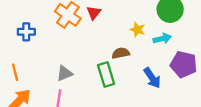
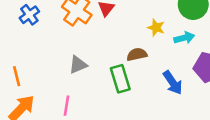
blue cross: (26, 32) -> (29, 15), moved, turned -36
gray triangle: (64, 73) -> (78, 65), moved

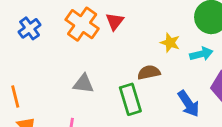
gray triangle: (78, 65) -> (83, 84), turned 30

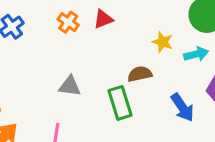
red triangle: (115, 21) -> (103, 19), turned 30
orange cross: (82, 24) -> (68, 22), size x0.6

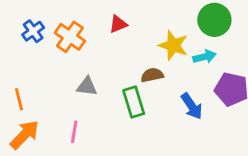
orange cross: (68, 22) -> (70, 37), moved, size x1.5
yellow star: (163, 42) -> (173, 45), size x1.5

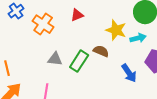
blue cross: (33, 31) -> (16, 11), moved
brown semicircle: (152, 75) -> (101, 51), turned 35
green rectangle: (134, 102) -> (79, 61), moved, turned 50

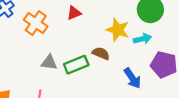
green rectangle: (79, 61) -> (76, 65), turned 35

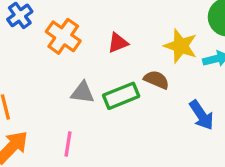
red triangle: (74, 13) -> (118, 43), moved

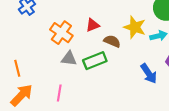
orange cross: (63, 36) -> (61, 33), moved
brown semicircle: (156, 80) -> (112, 41), moved

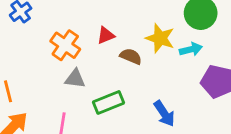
green rectangle: (95, 61) -> (108, 102), moved
blue arrow: (149, 74) -> (164, 114), moved

